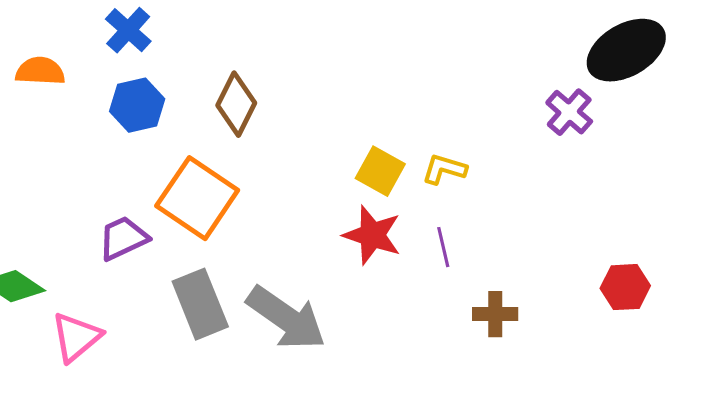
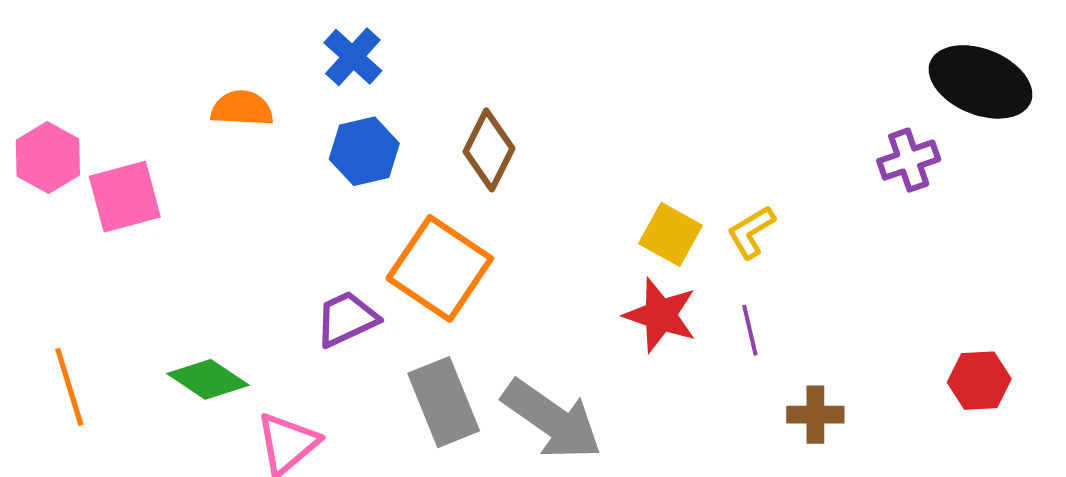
black ellipse: (626, 50) -> (981, 82), turned 52
purple cross: (569, 112) -> (909, 160), turned 30
yellow L-shape: (444, 169) -> (751, 232), turned -48

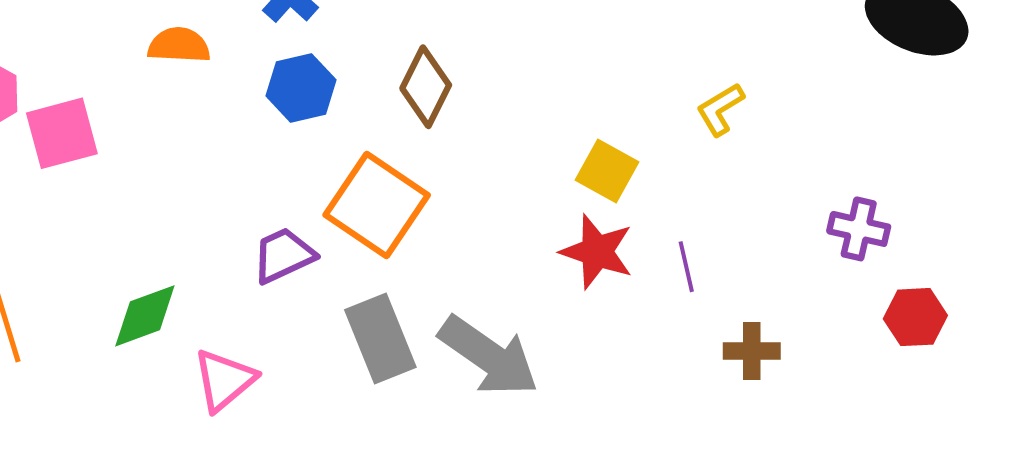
purple cross: (909, 160) -> (859, 229), moved, turned 32
yellow L-shape: (751, 232) -> (720, 109), moved
green diamond: (208, 379) -> (145, 316), turned -54

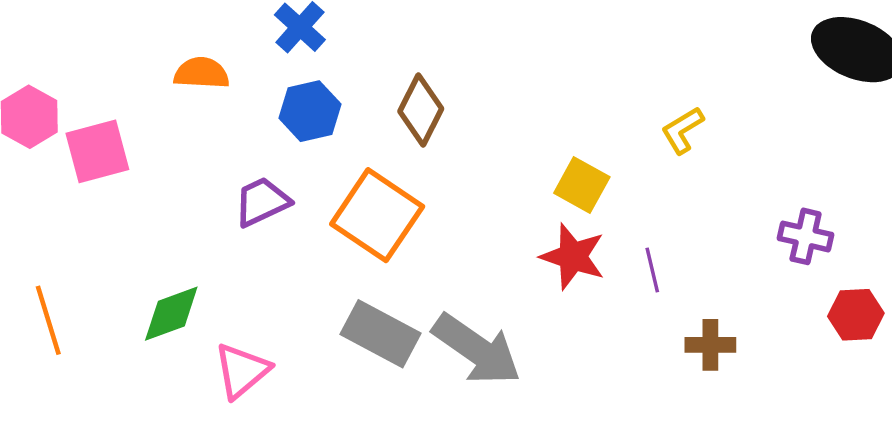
purple trapezoid: (283, 255) -> (262, 202), moved
gray rectangle: (380, 338) -> (380, 334), turned -40

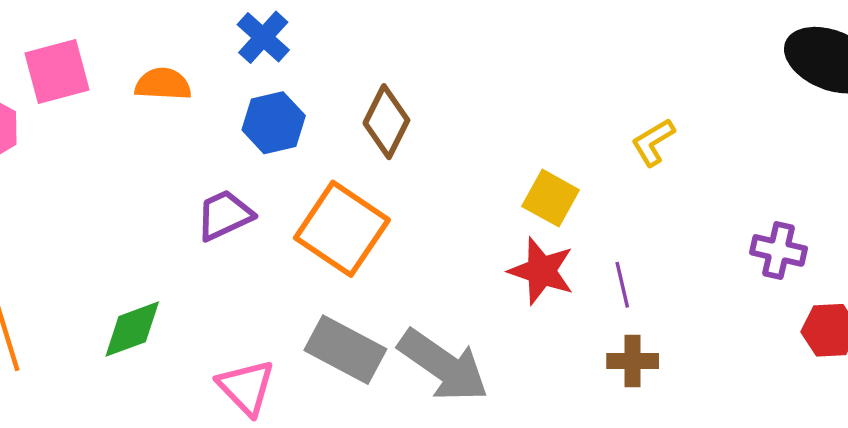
pink square: (97, 151) -> (57, 72), moved
brown cross: (710, 345) -> (633, 361), moved
pink triangle: (242, 371) -> (246, 387), moved, turned -34

